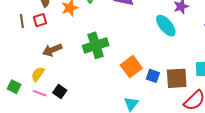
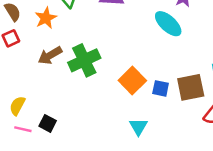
brown arrow: (52, 50) -> (50, 55), moved

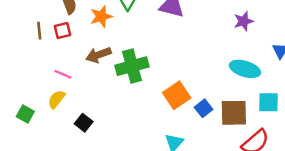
cyan ellipse: (168, 24) -> (245, 69), moved, turned -36
blue square: (161, 88) -> (204, 108), turned 30
pink line: (23, 129) -> (63, 74), moved

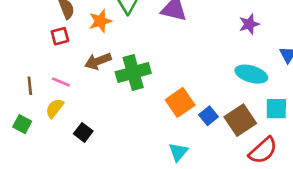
brown line: (39, 31) -> (30, 86), moved
brown square: (234, 113) -> (240, 120), turned -32

